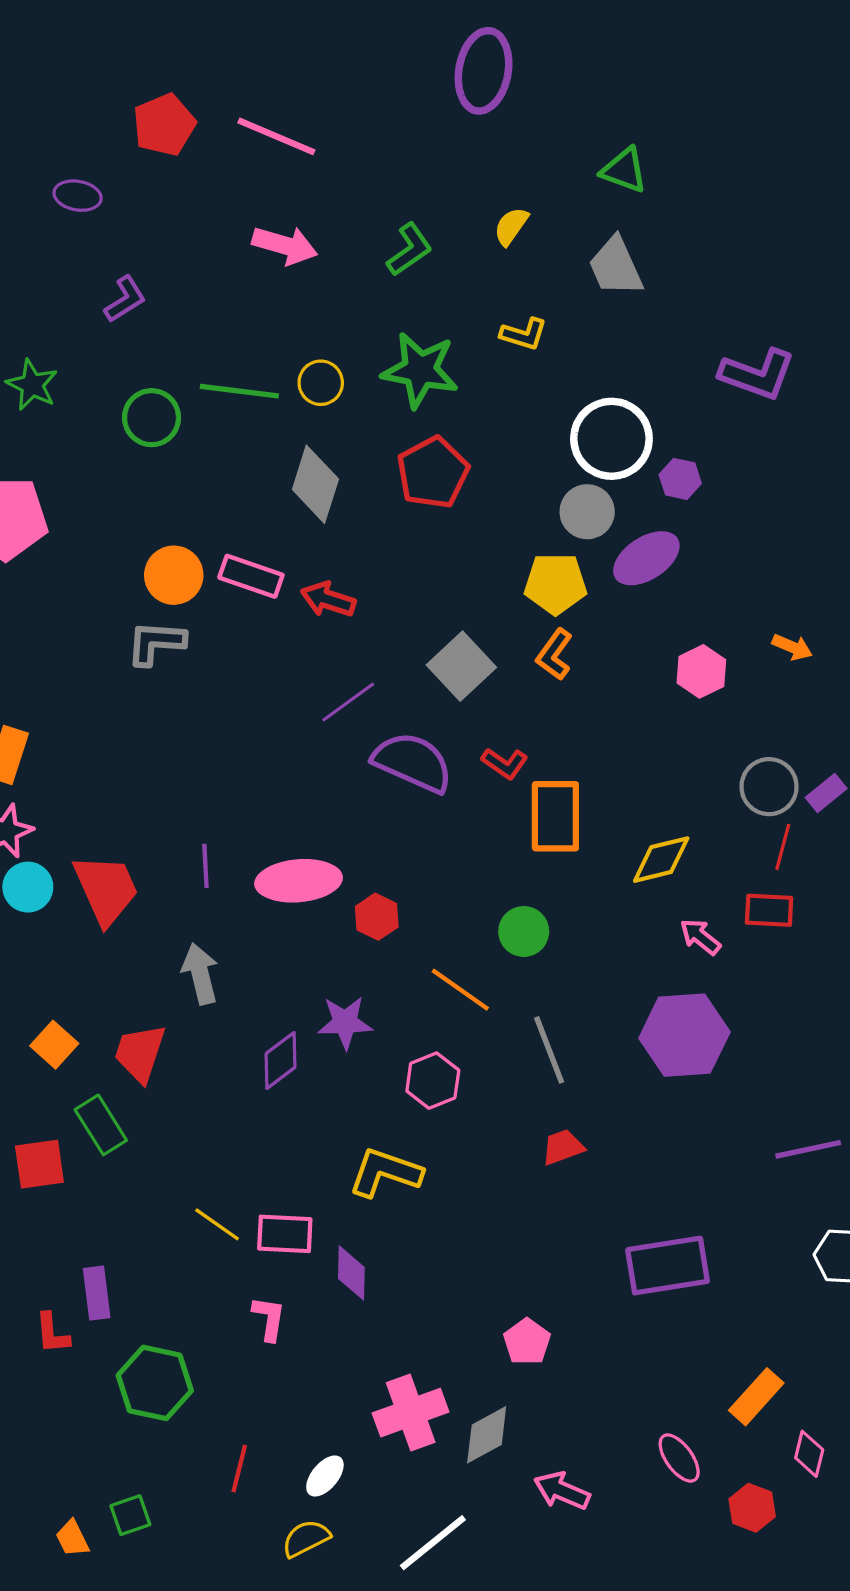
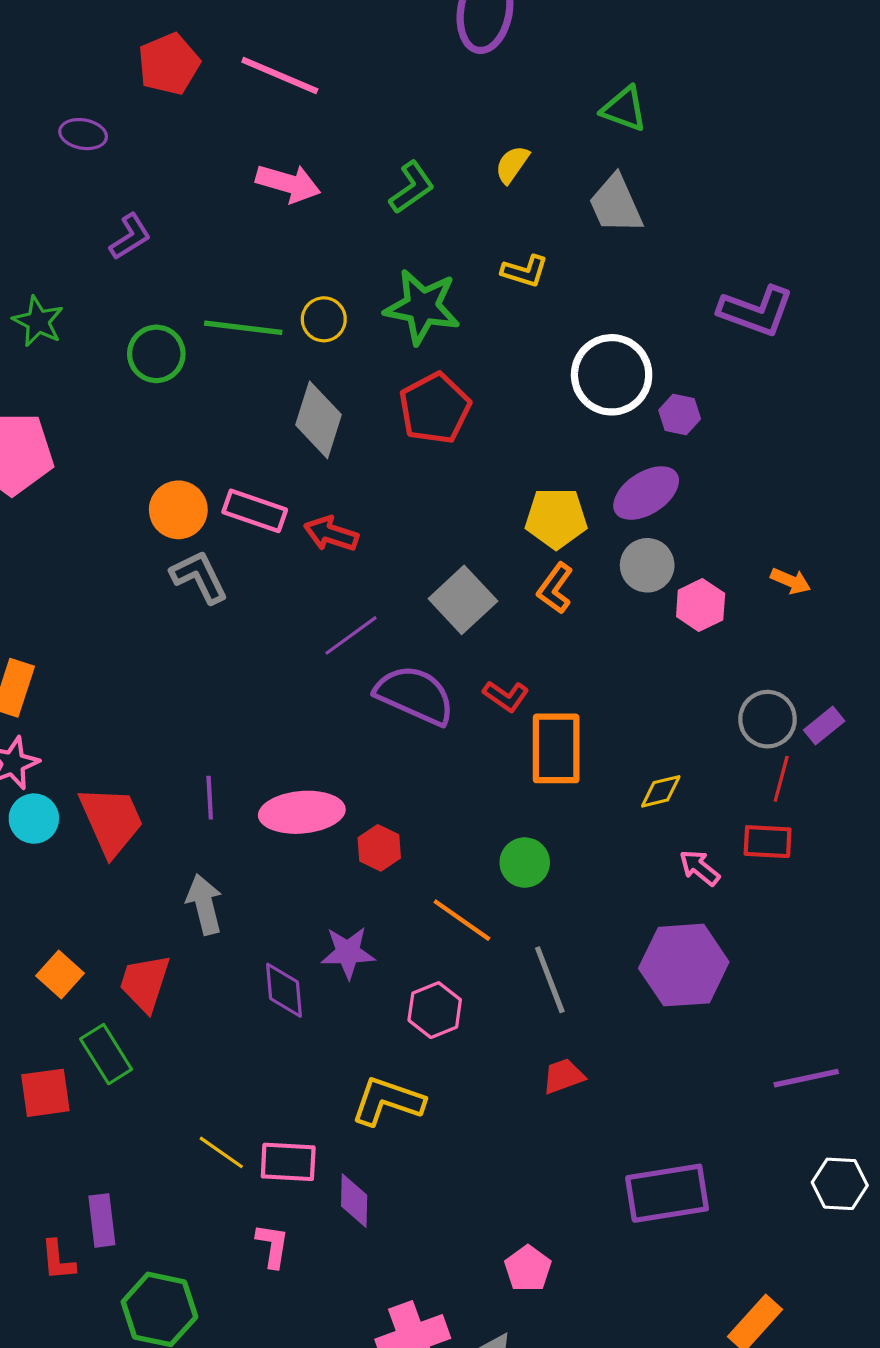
gray circle: (587, 512) -> (647, 565), moved
gray L-shape: (156, 643) -> (199, 577), moved, turned 60
yellow diamond: (661, 860) -> (661, 791), size x0.7
purple diamond: (281, 1060) -> (284, 990), turned -58

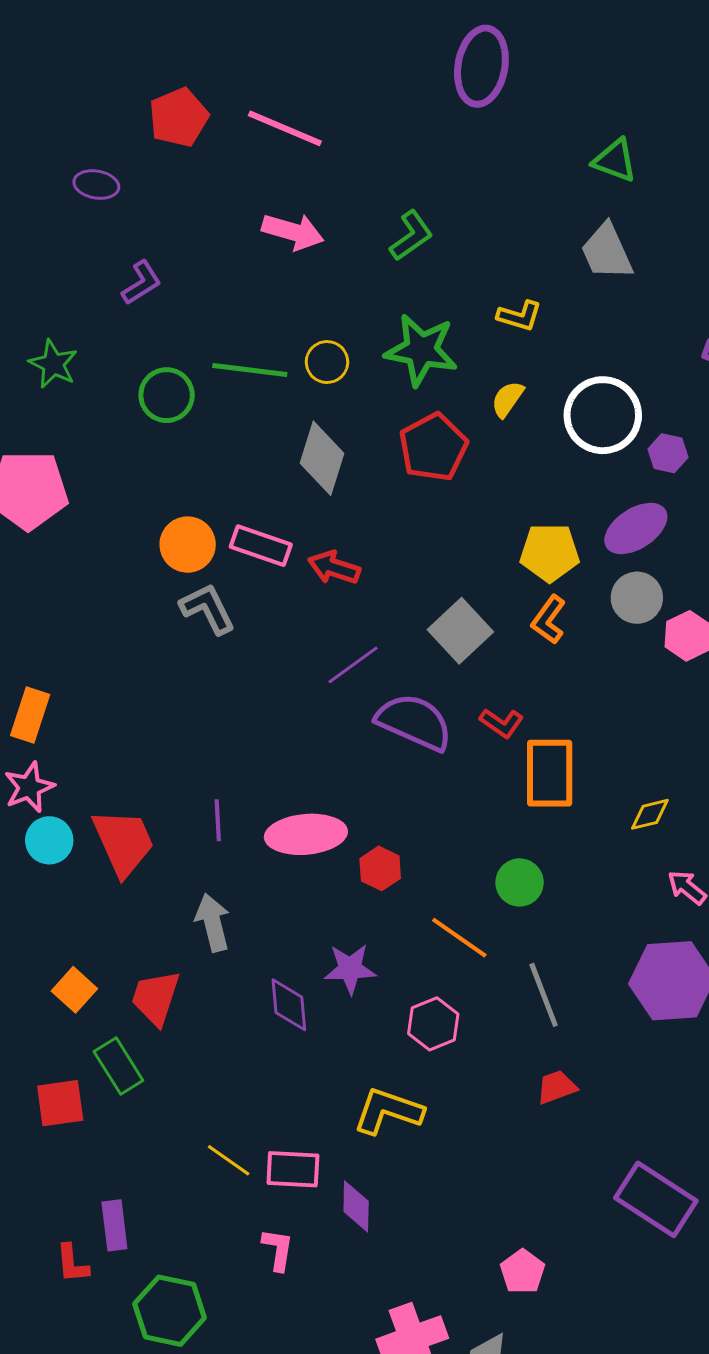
yellow semicircle: (512, 164) -> (507, 399), moved
purple rectangle: (667, 1193) -> (656, 1199), turned 42

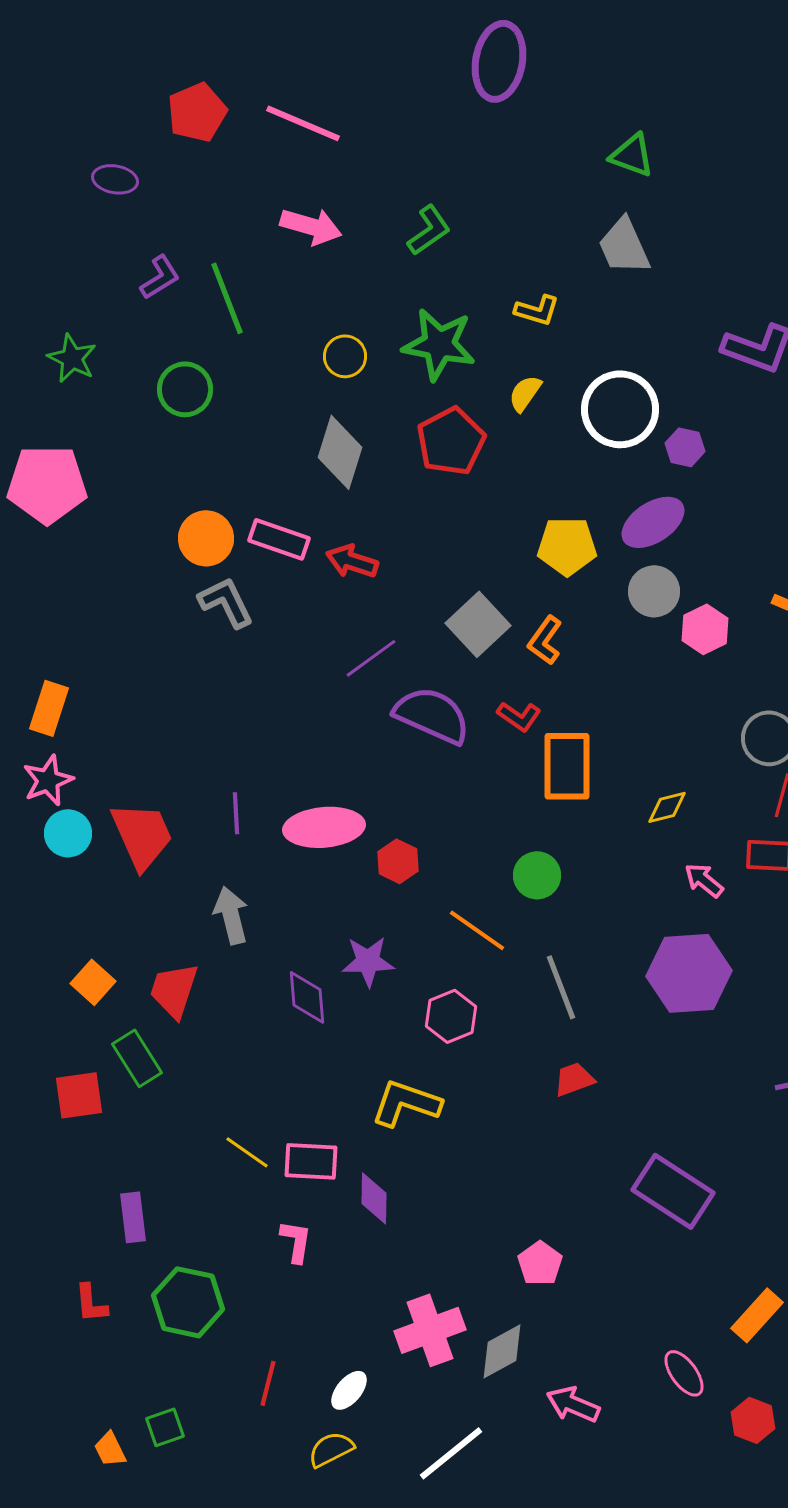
green line: (250, 370) -> (227, 298), moved, turned 62
orange L-shape: (549, 620) -> (545, 640), moved
red L-shape: (72, 1264) -> (91, 1303), moved

